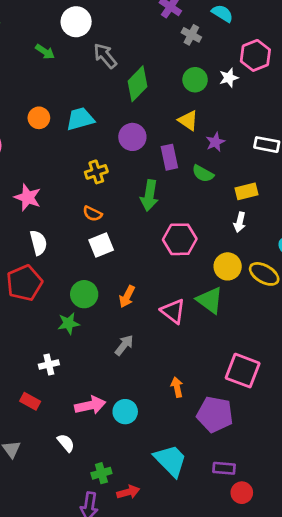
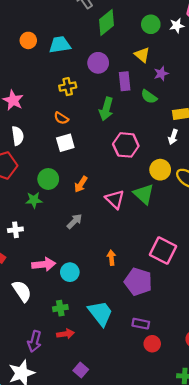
white semicircle: (66, 443) -> (22, 291), size x1.5
green cross: (101, 473) -> (60, 308), moved

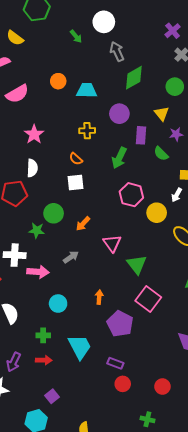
yellow circle: (160, 170) -> (157, 213), moved
green triangle: (144, 194) -> (137, 264), moved
white cross: (15, 230) -> (15, 255), size x1.5
pink arrow: (44, 264) -> (38, 272), moved

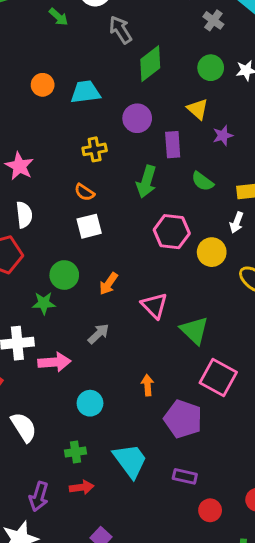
green semicircle: (161, 154) -> (202, 181), moved
red circle: (123, 384) -> (210, 510), moved

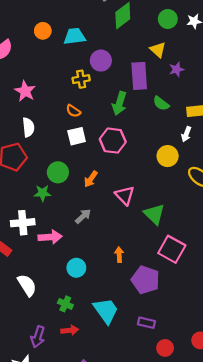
purple circle: (137, 118) -> (101, 61), moved
purple rectangle: (173, 145) -> (139, 76), size x1.4
pink hexagon: (172, 232) -> (113, 141), moved
green cross: (75, 452) -> (65, 304), turned 32

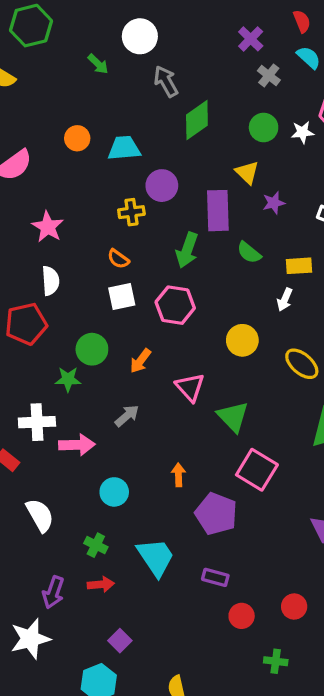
yellow circle: (168, 156) -> (242, 340), moved

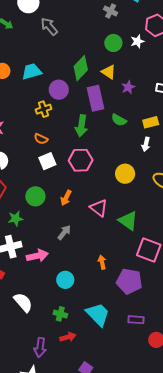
green diamond: (197, 120) -> (81, 68), moved
green star: (68, 379) -> (16, 219), moved

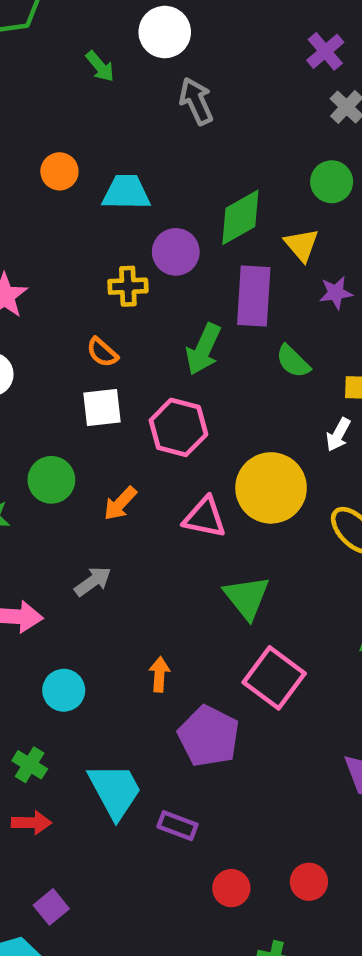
yellow circle: (125, 174) -> (271, 488), size x1.5
pink triangle: (99, 208) -> (205, 517), moved, turned -42
purple rectangle: (136, 320) -> (177, 826), moved

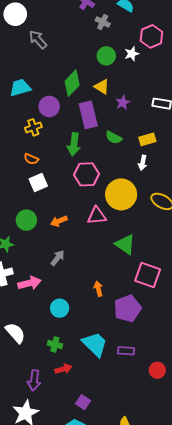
pink hexagon: (178, 427) -> (86, 174), moved
orange arrow: (120, 504) -> (59, 221), turned 42
purple pentagon: (209, 736) -> (127, 309), turned -30

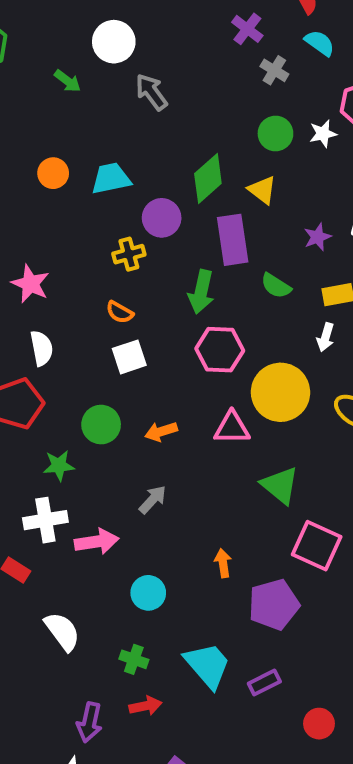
purple star: (123, 103) -> (317, 237), moved
purple rectangle: (126, 351) -> (264, 682), turned -35

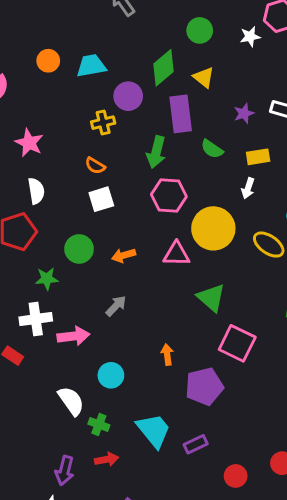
green circle: (275, 133) -> (200, 30), moved
white semicircle: (62, 631) -> (71, 401), moved

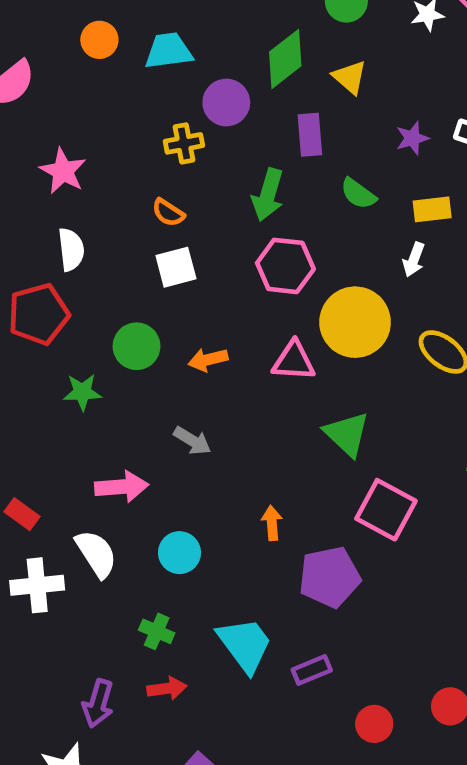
purple rectangle: (181, 114) -> (310, 135), size x0.7
gray arrow: (116, 306) -> (192, 441), turned 75
white cross: (36, 319) -> (37, 585), moved
white semicircle: (71, 401) -> (96, 554), moved

